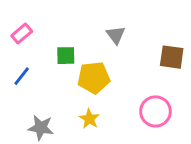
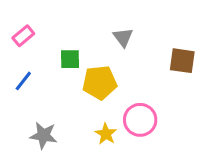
pink circle: (155, 111) -> (140, 120), moved
yellow star: (89, 119) -> (106, 134), moved

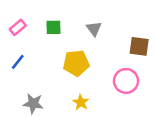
green square: (70, 59) -> (53, 27), moved
pink circle: (140, 120) -> (126, 81), moved

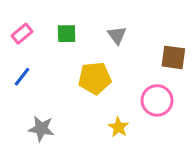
yellow star: (81, 102) -> (118, 127), moved

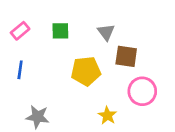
brown square: (173, 57) -> (126, 56), moved
blue line: (22, 77) -> (20, 70), turned -30

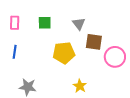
pink rectangle: (20, 31) -> (15, 23), turned -48
pink circle: (142, 91) -> (115, 57), moved

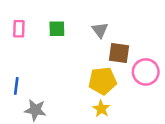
blue line: (15, 52) -> (16, 86), moved
yellow pentagon: (64, 53) -> (103, 81), moved

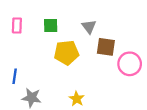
yellow pentagon: (103, 81) -> (67, 53), moved
yellow star: (101, 109) -> (77, 99), moved

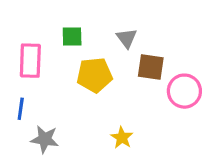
pink rectangle: (17, 26) -> (30, 61), moved, size x1.5
yellow star: (77, 99) -> (122, 138), moved

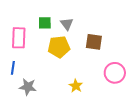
gray triangle: (127, 38) -> (67, 24), moved
pink circle: (184, 91) -> (115, 73), moved

